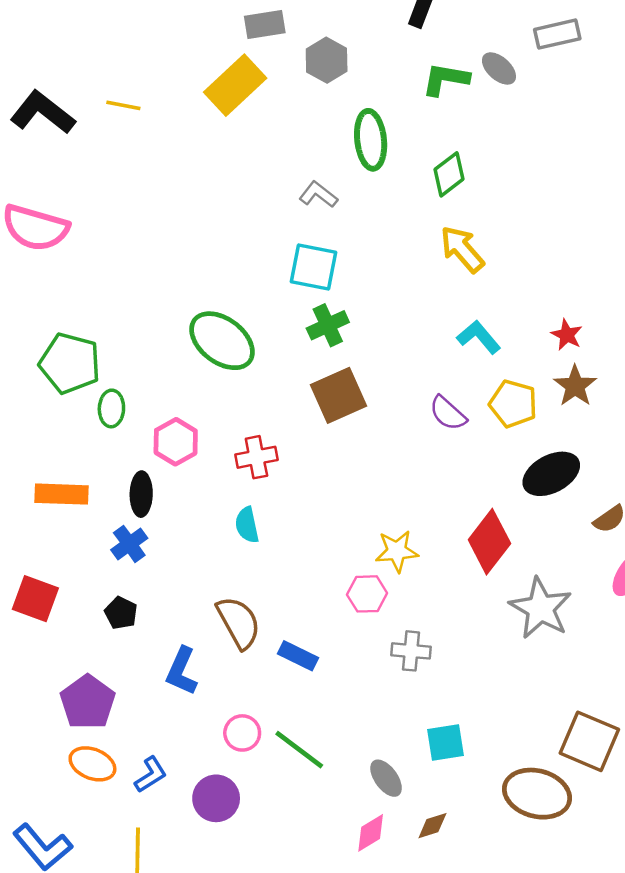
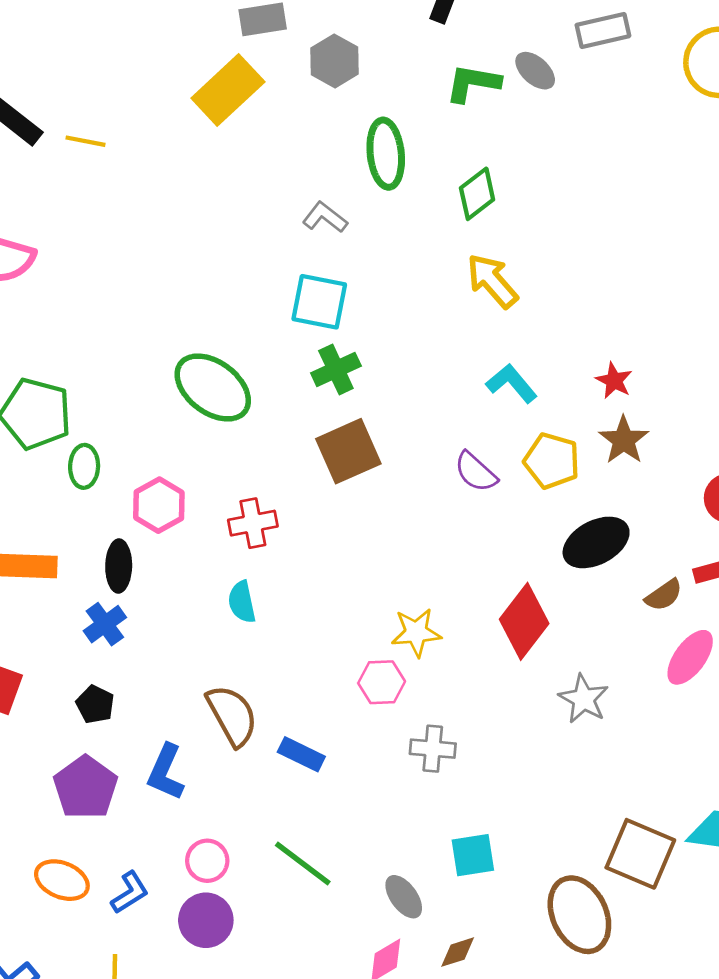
yellow line: (123, 105) -> (85, 141), moved
gray star: (541, 608) -> (584, 699), size x0.7
purple pentagon: (88, 702) -> (85, 787), moved
pink circle: (242, 733) -> (207, 861), moved
brown ellipse: (537, 794) -> (579, 915), turned 50

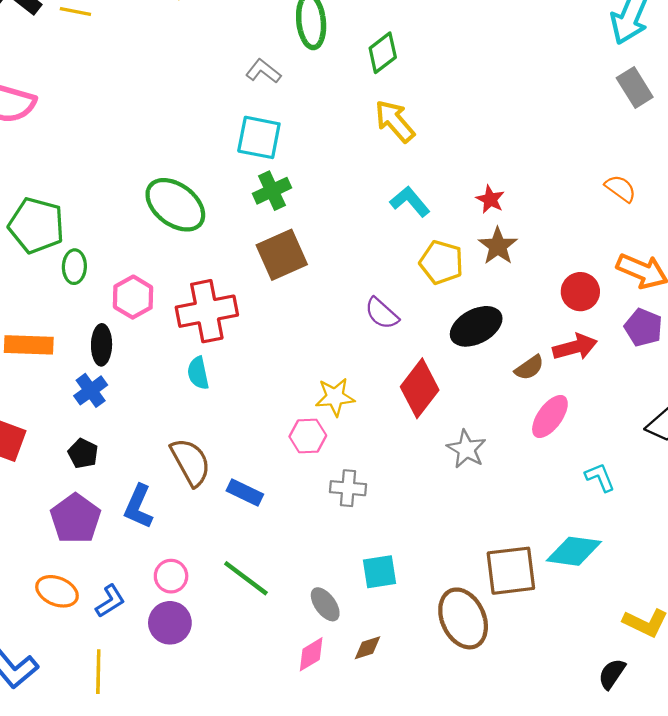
purple semicircle: (476, 472) -> (382, 313), moved
red cross: (253, 523) -> (207, 311), size x1.6
brown square: (640, 854) -> (511, 571), turned -30

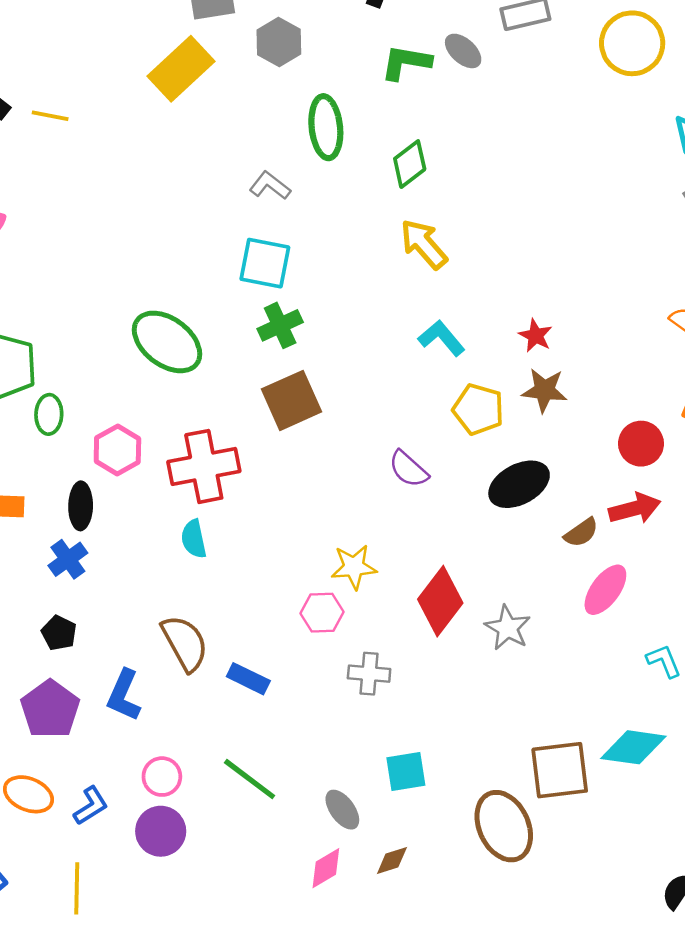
brown star: (498, 246) -> (544, 390), turned -30
red diamond: (420, 388) -> (440, 601), moved

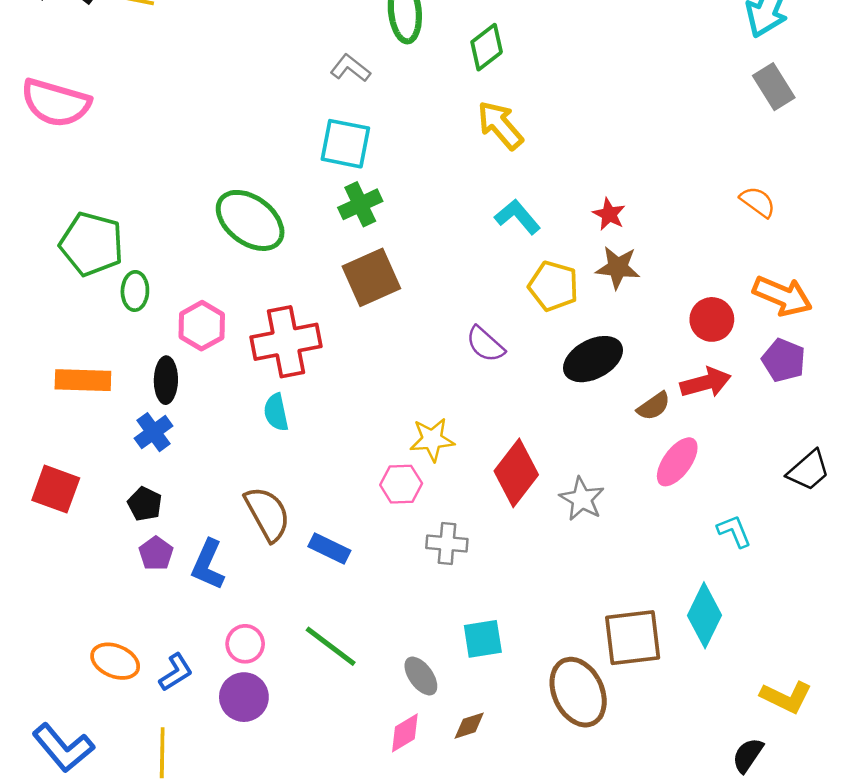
purple pentagon: (50, 709) -> (156, 553), moved, size x0.6
cyan diamond: (633, 747) -> (704, 615), turned -72

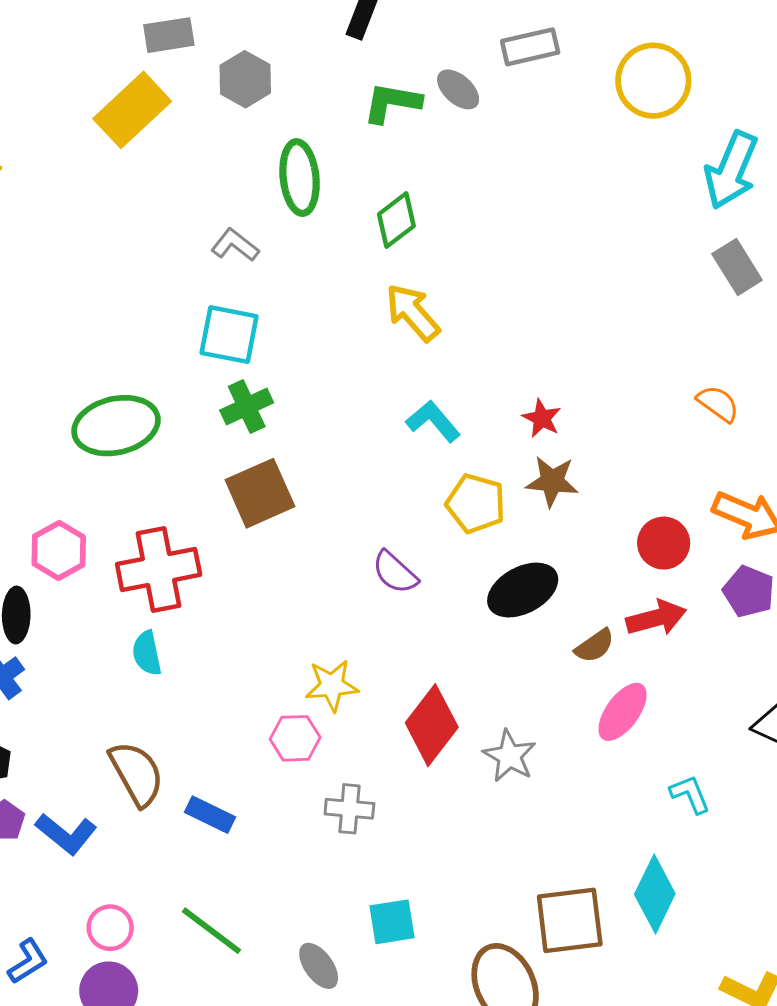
green ellipse: (250, 220) -> (116, 426), turned -50
blue L-shape: (208, 565) -> (66, 834), turned -75

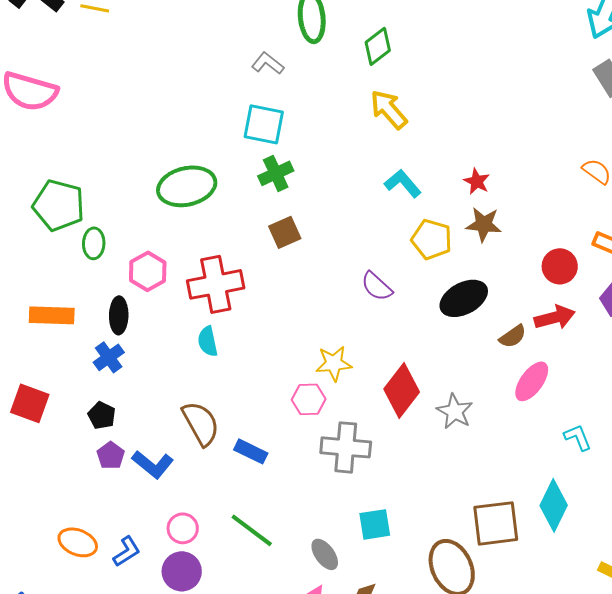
brown square: (260, 493) -> (285, 232), size x0.7
gray cross: (349, 809) -> (346, 447), size x1.5

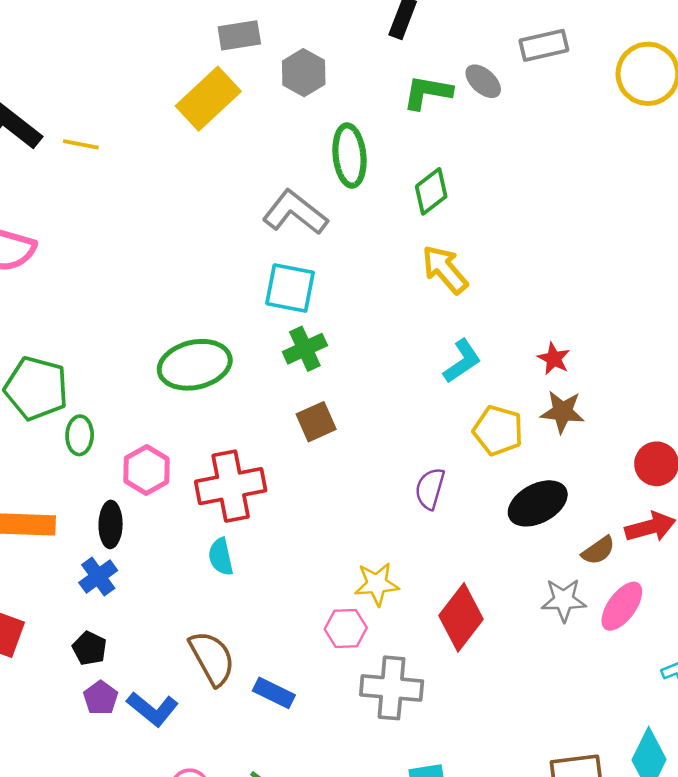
gray L-shape: (268, 63) -> (295, 212), size x1.6
cyan L-shape: (403, 183) -> (462, 361), turned 96
purple semicircle: (377, 286) -> (430, 489), turned 64
gray star: (455, 411) -> (564, 600), moved, turned -30

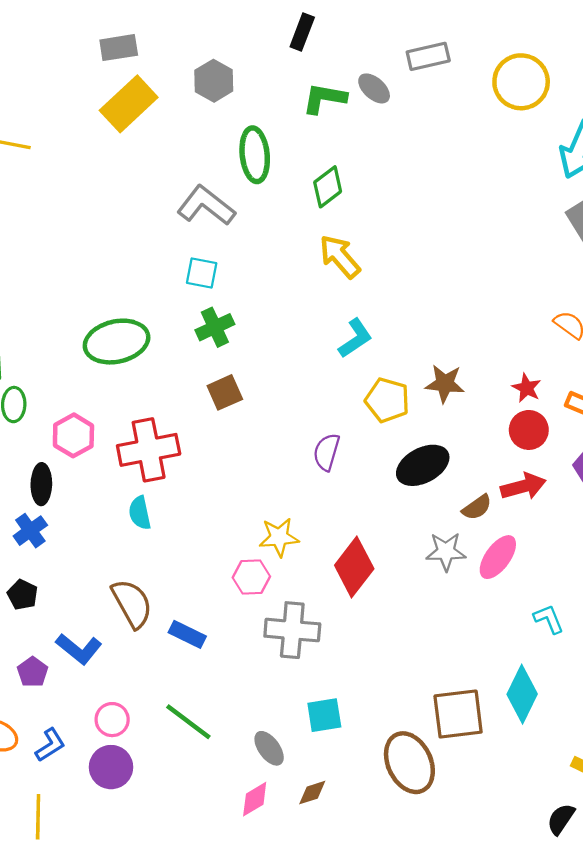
gray rectangle: (239, 35) -> (119, 48), moved
cyan square: (290, 288) -> (202, 273), size x0.7
red star: (554, 359) -> (527, 388), moved
purple pentagon: (101, 698) -> (33, 672), moved

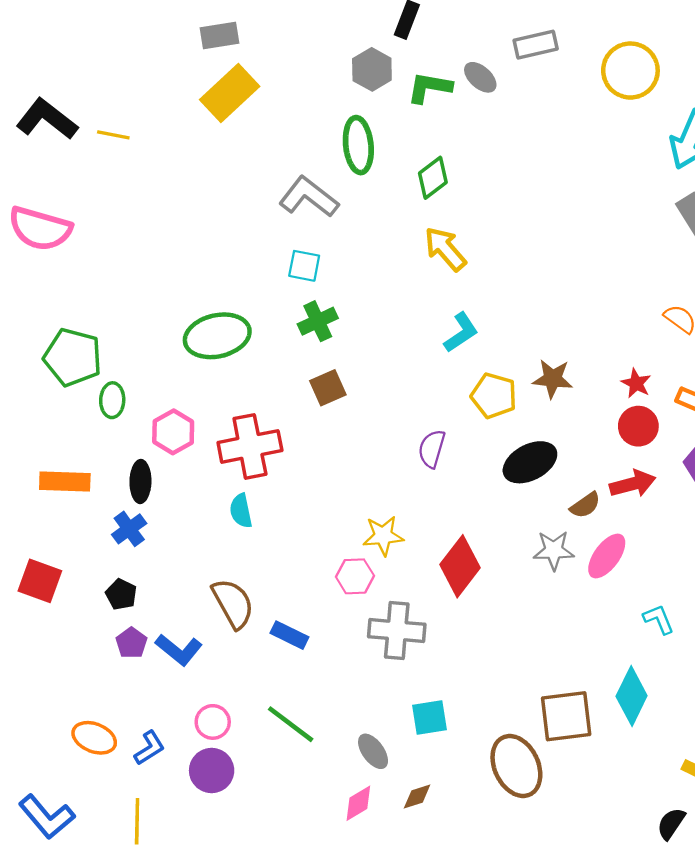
gray hexagon: (214, 81) -> (372, 69), moved
purple pentagon: (33, 672) -> (131, 643), moved

